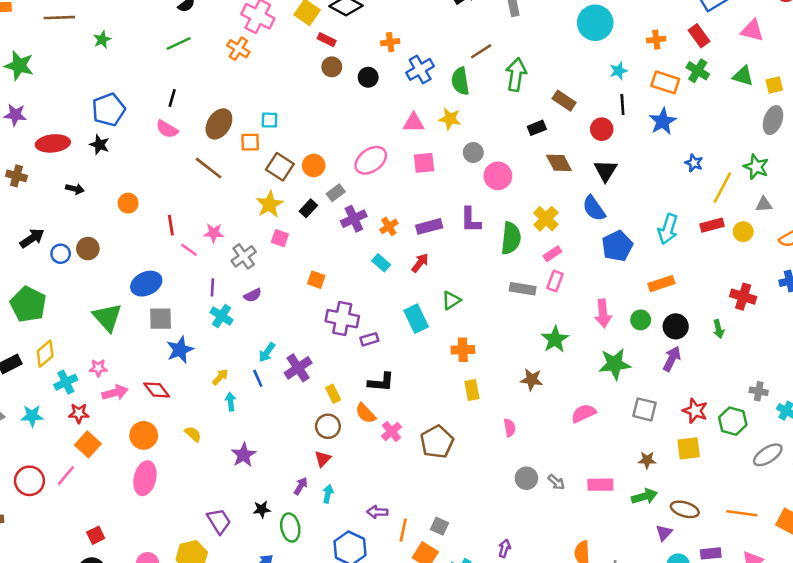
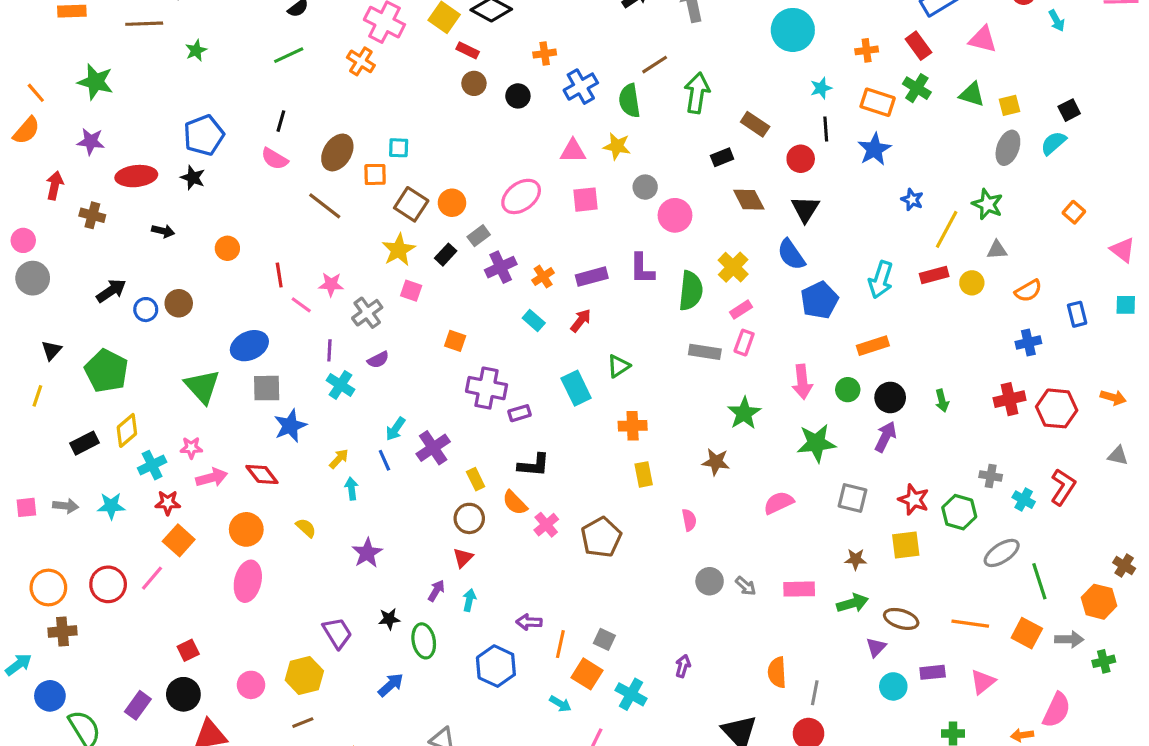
red cross: (743, 297) -> (1010, 399), moved, turned -30

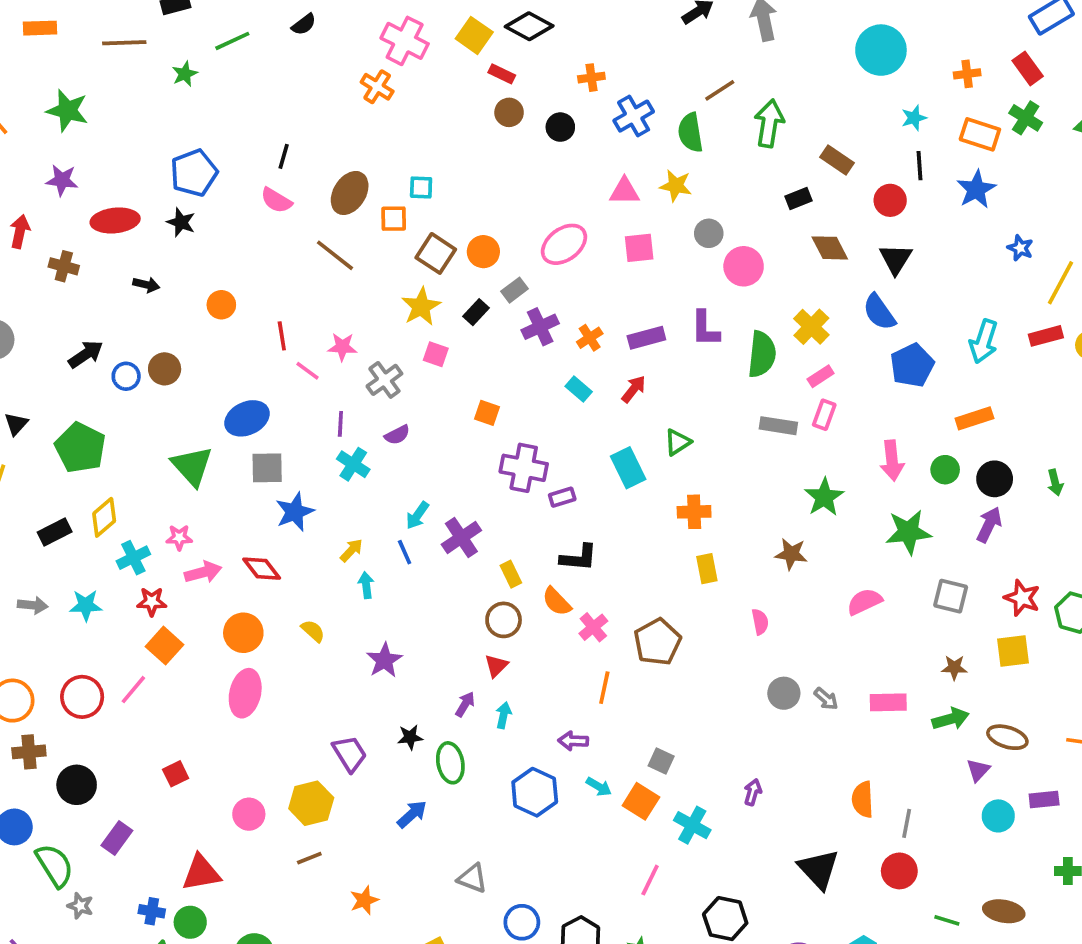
green line: (289, 55) -> (232, 41), moved
orange line: (560, 644) -> (604, 688), moved
black circle: (183, 694) -> (77, 785), moved
cyan arrow: (560, 704) -> (599, 787), moved

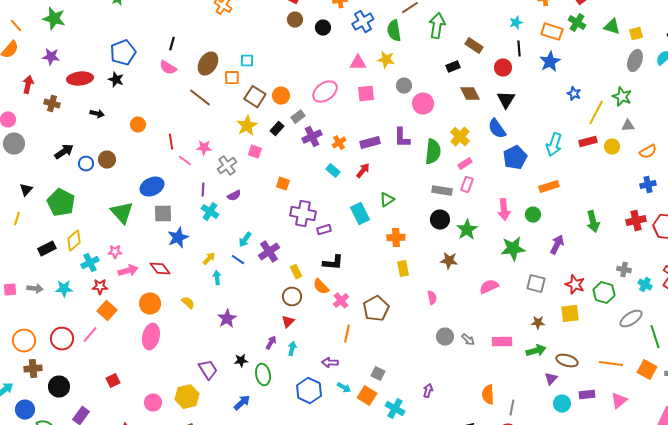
black circle: (995, 479) -> (440, 220), moved
green arrow: (1055, 482) -> (593, 222), size x1.5
blue line: (405, 552) -> (238, 260), turned -32

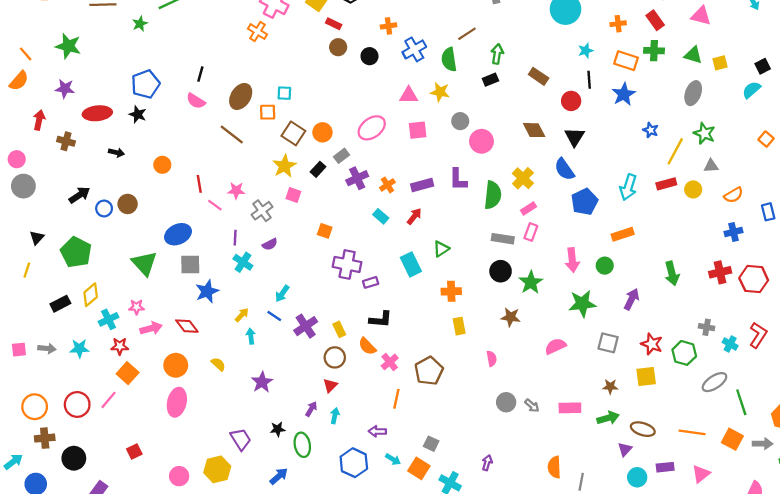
green cross: (577, 23) -> (654, 51), turned -30
green arrow: (437, 26) -> (497, 54), size x0.7
gray ellipse: (635, 61) -> (693, 93), moved
black rectangle: (453, 67) -> (490, 80), moved
purple cross: (269, 252) -> (306, 326), moved

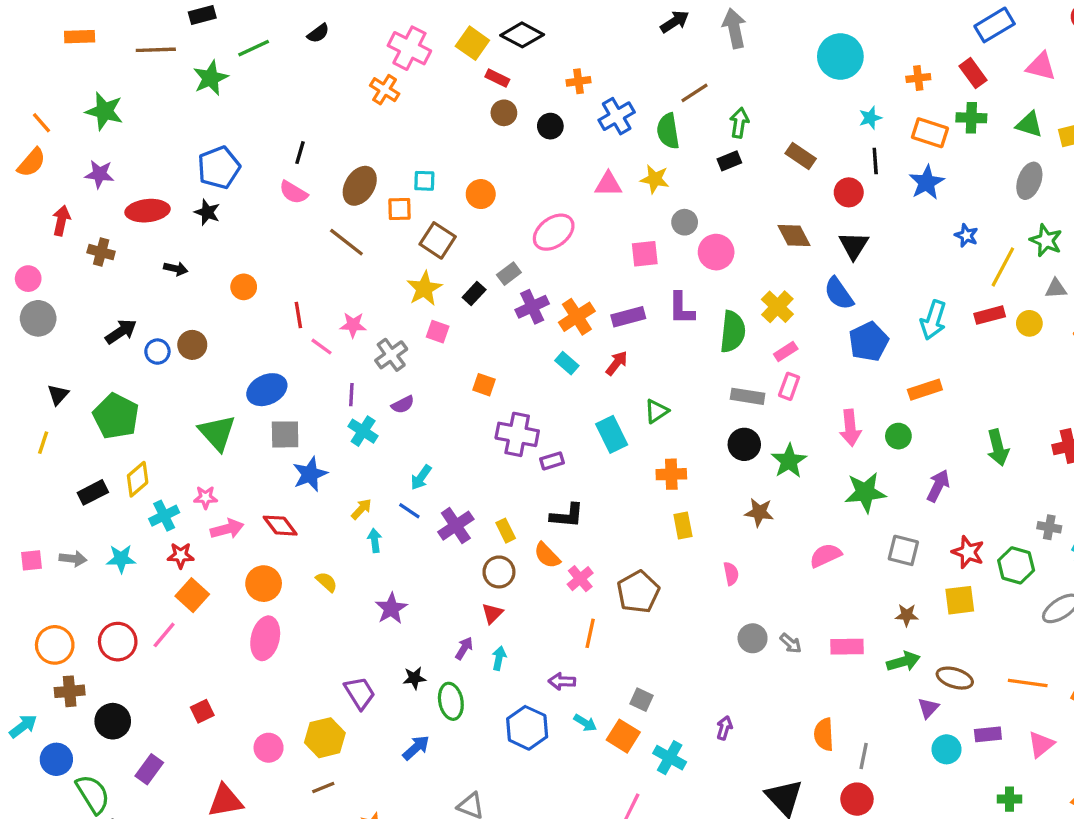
green star: (140, 24) -> (211, 78), size x1.5
pink square: (418, 130) -> (645, 254), moved
orange circle: (322, 132) -> (481, 194), moved
orange cross: (387, 185) -> (577, 317), size x1.5

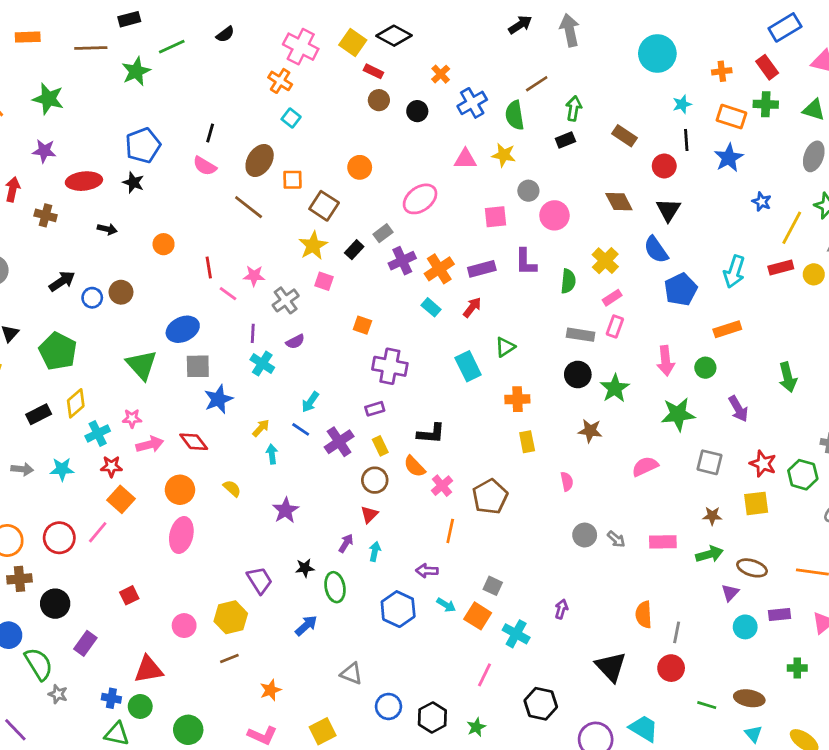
orange cross: (579, 81) -> (441, 74), turned -36
cyan square: (424, 181) -> (291, 118), moved, turned 36
green semicircle: (733, 332) -> (568, 281), size x0.7
purple rectangle: (552, 461) -> (375, 409), moved
purple arrow: (938, 486) -> (738, 409), turned 124

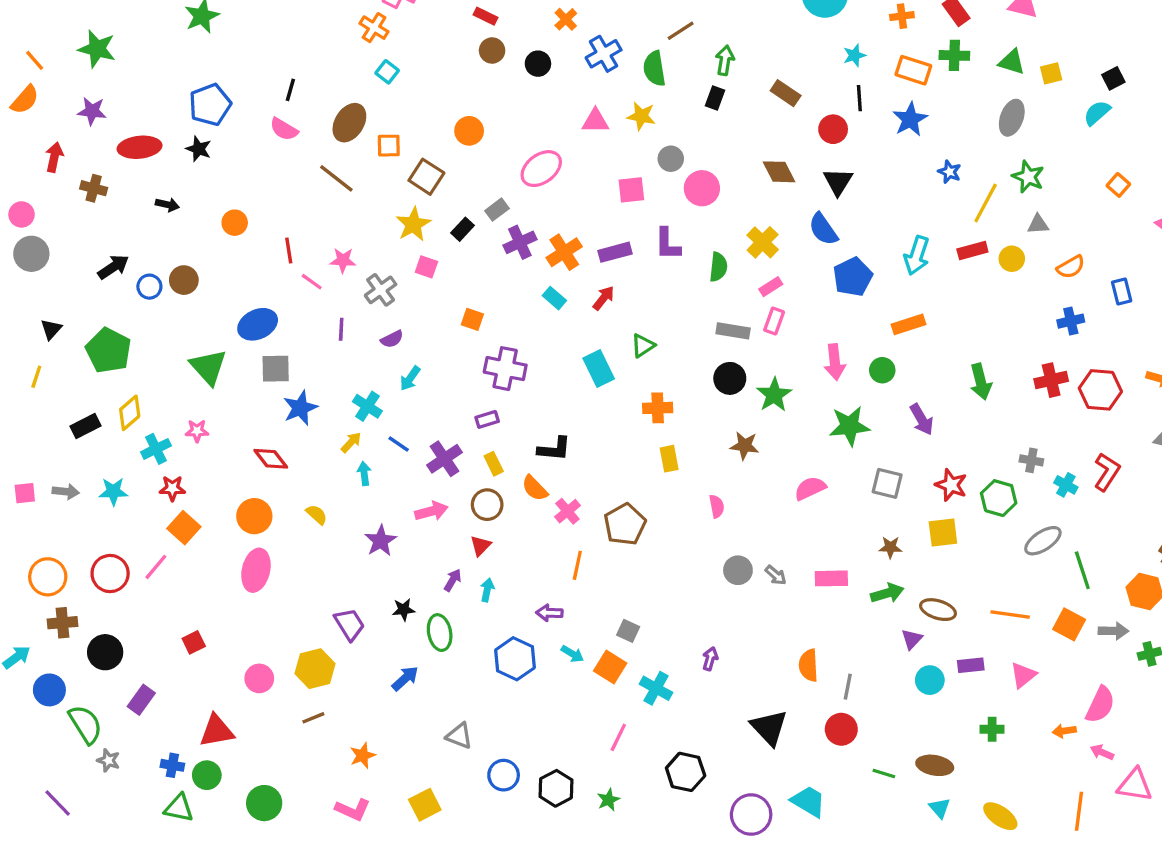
black rectangle: (565, 140) -> (715, 98), turned -48
cyan cross: (262, 364) -> (367, 406), moved
cyan arrow: (310, 402) -> (410, 378), moved
pink arrow: (150, 444) -> (431, 511), moved

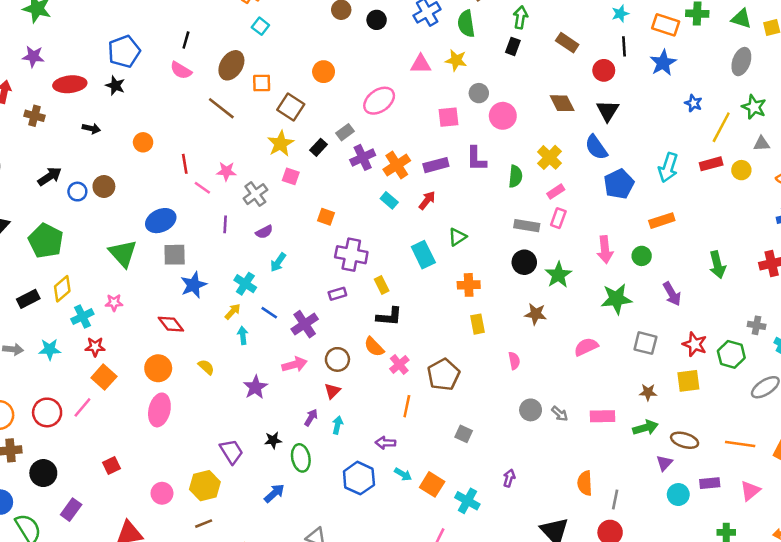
yellow rectangle: (494, 464) -> (382, 285), moved
gray square: (628, 631) -> (464, 434), moved

